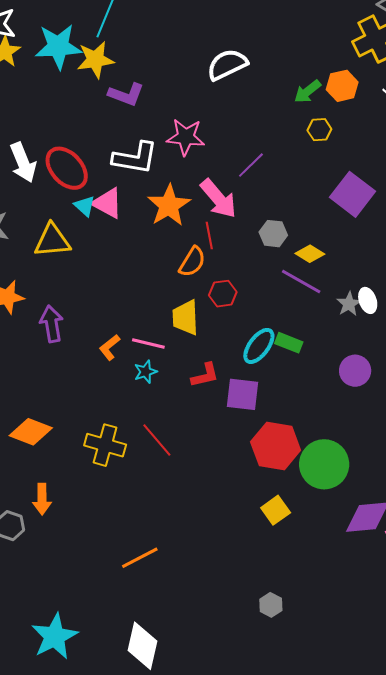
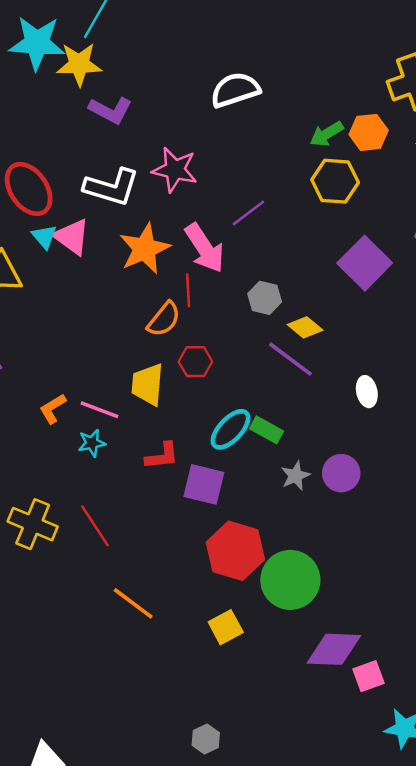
yellow hexagon: (319, 130) -> (335, 181), size x1.6
gray star: (349, 304) -> (295, 476), moved
orange line: (140, 558) -> (133, 603), moved, turned 57

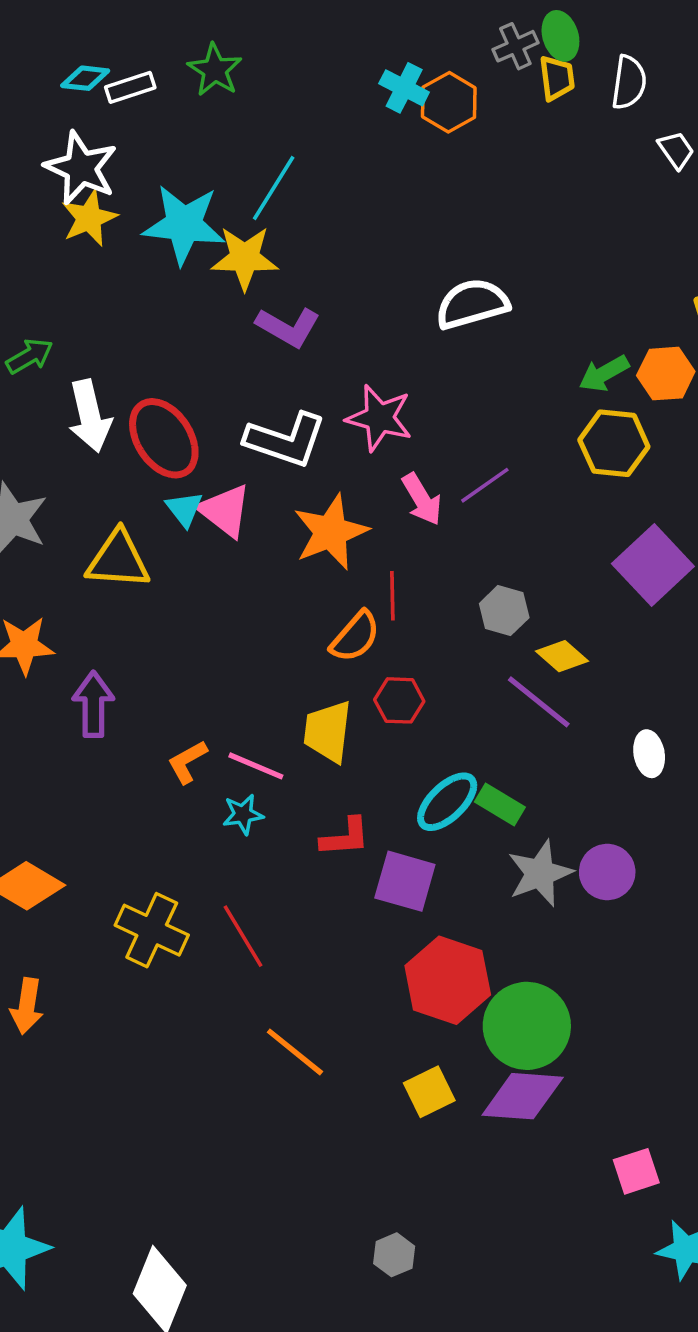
pink arrow: (205, 248) -> (422, 499), moved, size x0.7
gray star: (295, 476) -> (540, 873), size x1.5
purple diamond: (334, 649) -> (523, 1096), moved

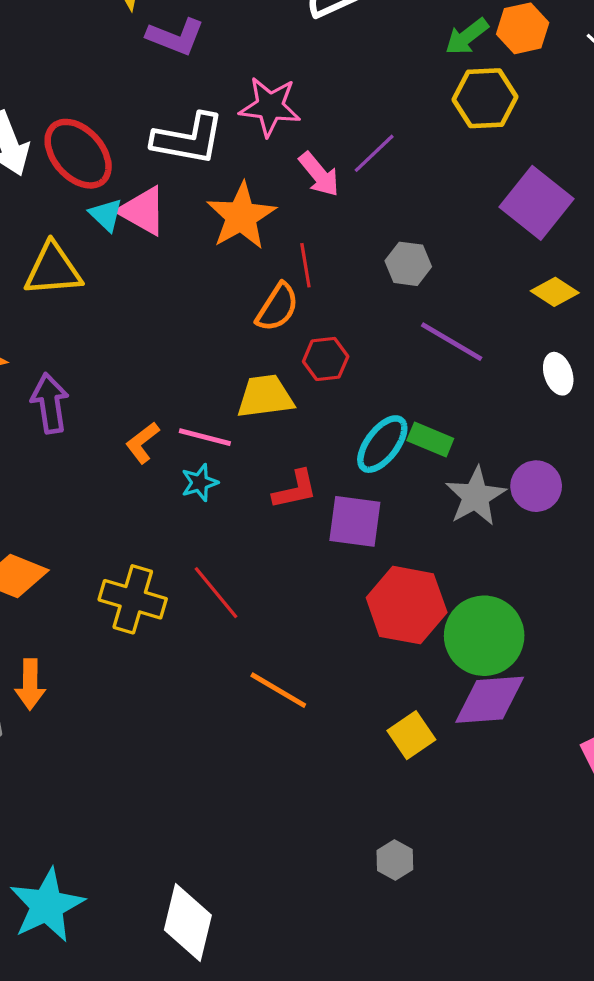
yellow diamond: (562, 656) -> (555, 292), moved
yellow trapezoid: (328, 731) -> (265, 396), turned 84
yellow square: (429, 1092) -> (411, 735), moved

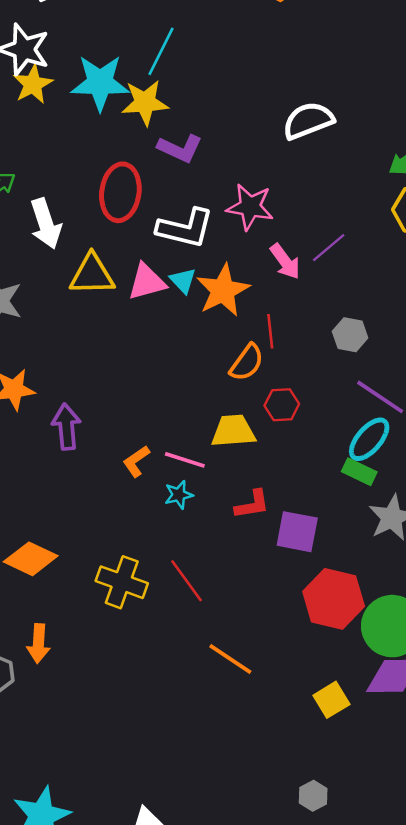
red ellipse: (78, 154) -> (120, 192), moved, turned 46
pink triangle: (143, 211) -> (147, 282), turned -48
cyan triangle: (106, 215) -> (183, 281), moved
yellow triangle: (53, 269) -> (92, 275), moved
cyan ellipse: (382, 444) -> (369, 439), moved

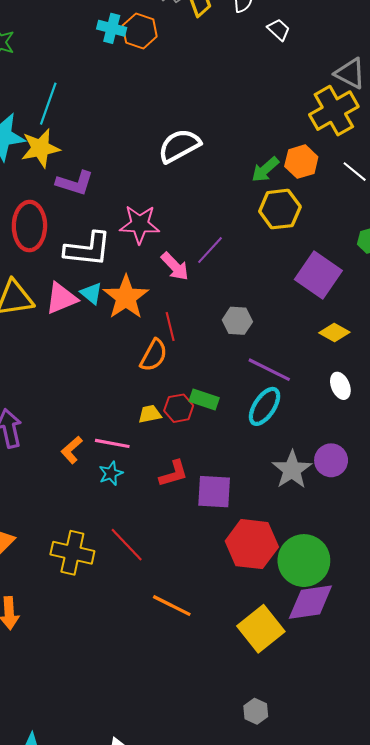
red hexagon: (282, 405) -> (179, 408), moved
yellow trapezoid: (233, 431) -> (150, 414), size x0.6
green rectangle: (359, 472) -> (204, 400), moved
yellow square: (331, 700) -> (261, 629), size x1.5

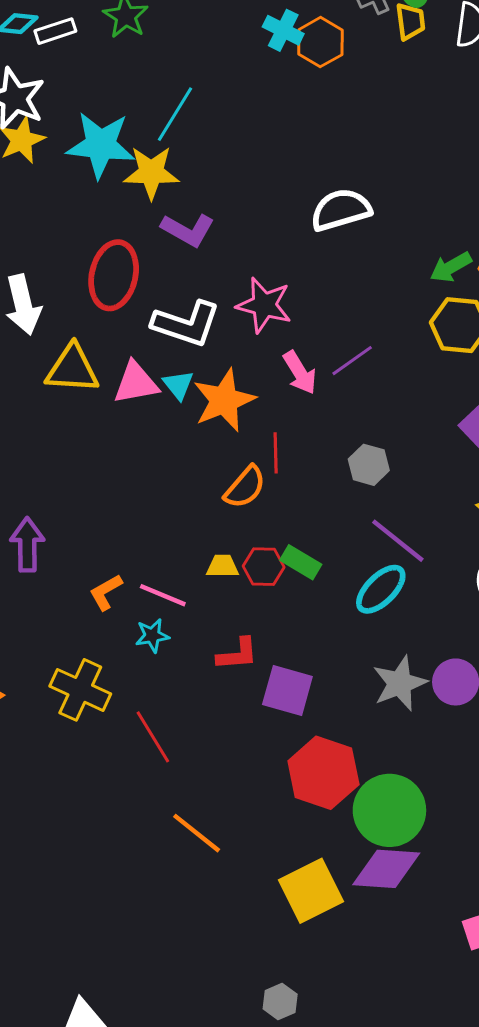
yellow cross: (72, 553) -> (80, 690), moved

